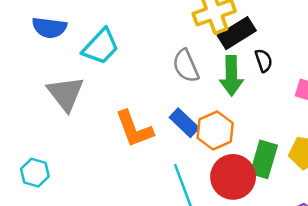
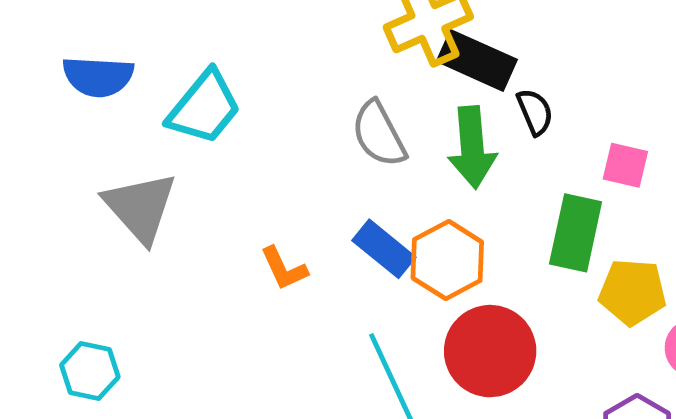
black rectangle: (237, 33) -> (477, 60), turned 60
orange L-shape: (134, 129) -> (284, 269), size x0.6
green rectangle: (264, 159) -> (576, 233), moved

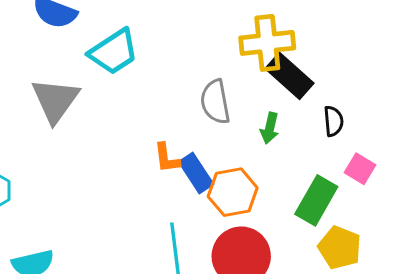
black semicircle: (535, 112) -> (333, 121), moved
green arrow: (472, 147) -> (270, 128), size x0.6
orange L-shape: (284, 269) -> (167, 158), moved

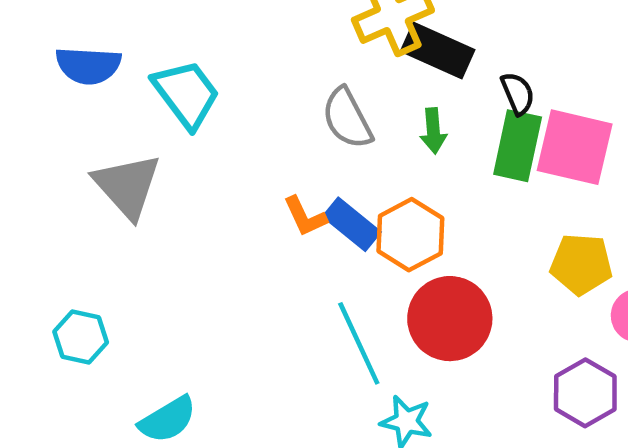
cyan trapezoid: (114, 52) -> (186, 94), turned -76
pink square: (360, 169) -> (575, 147), size x1.8
green rectangle: (316, 200) -> (518, 146), moved

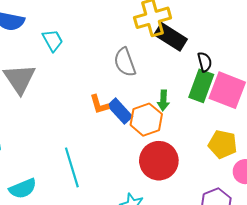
cyan trapezoid: (186, 94) -> (53, 40), size x0.7
green arrow: (433, 131) -> (163, 100), moved
cyan line: (359, 343) -> (72, 167), moved

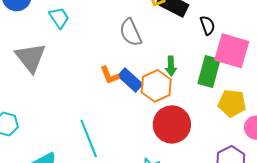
green rectangle: (201, 86) -> (209, 72), moved

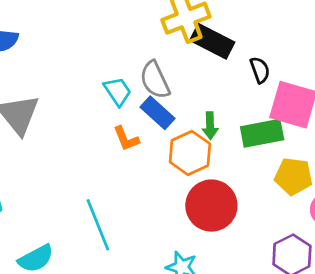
cyan trapezoid: (59, 18) -> (118, 91), moved
green rectangle: (209, 72) -> (262, 133), turned 64
blue rectangle: (130, 80) -> (157, 113), moved

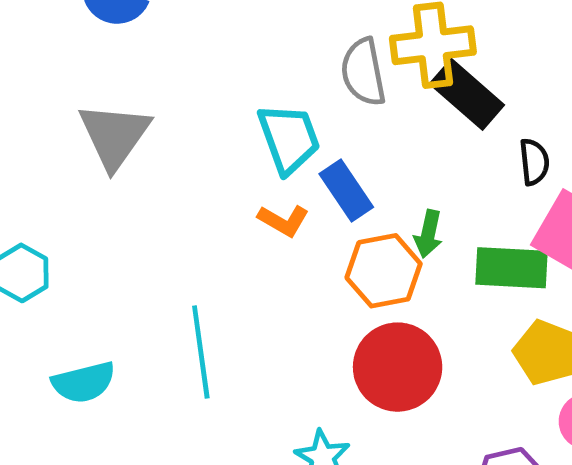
gray semicircle: (155, 80) -> (363, 72), moved
cyan trapezoid: (118, 91) -> (289, 138), size x1.4
orange L-shape: (126, 139) -> (283, 220), turned -52

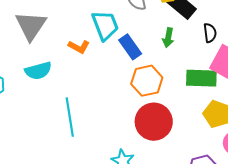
orange L-shape: (283, 220) -> (79, 47), moved
green arrow: (428, 234) -> (168, 38), moved
cyan semicircle: (84, 382) -> (38, 71), moved

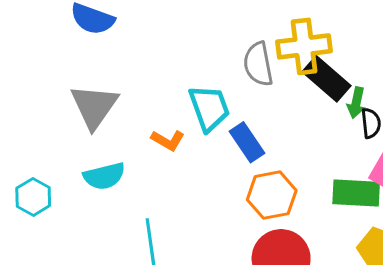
green arrow: (168, 38) -> (356, 103), moved

